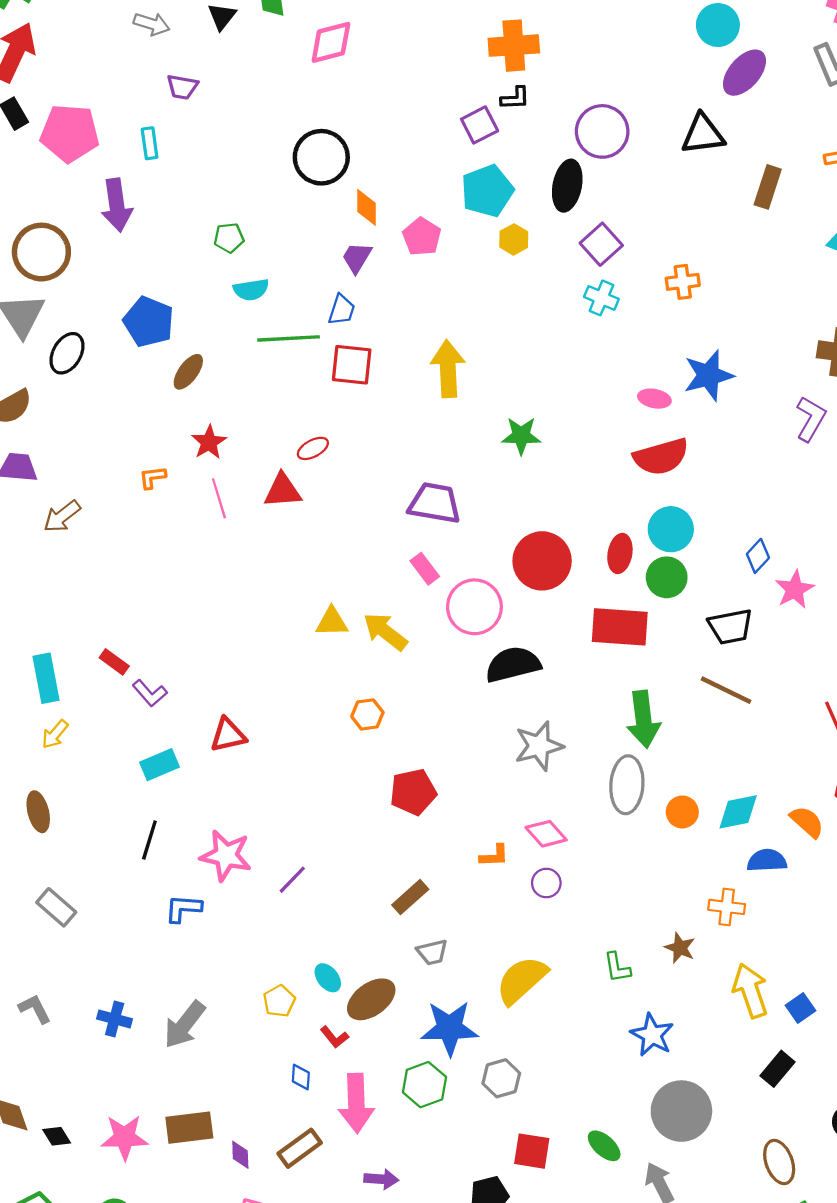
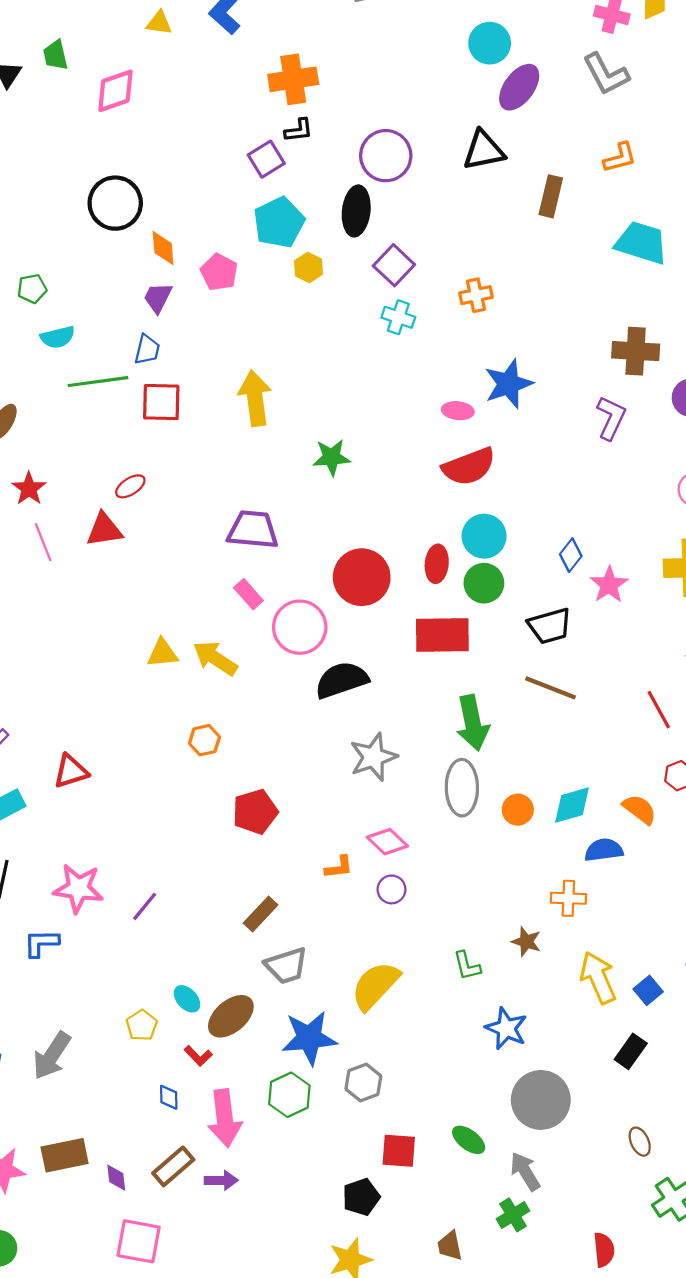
gray trapezoid: (432, 952) -> (286, 966), size x1.4
brown ellipse: (779, 1162) -> (640, 1142), size x0.7
purple arrow: (381, 1179) -> (221, 1180), moved

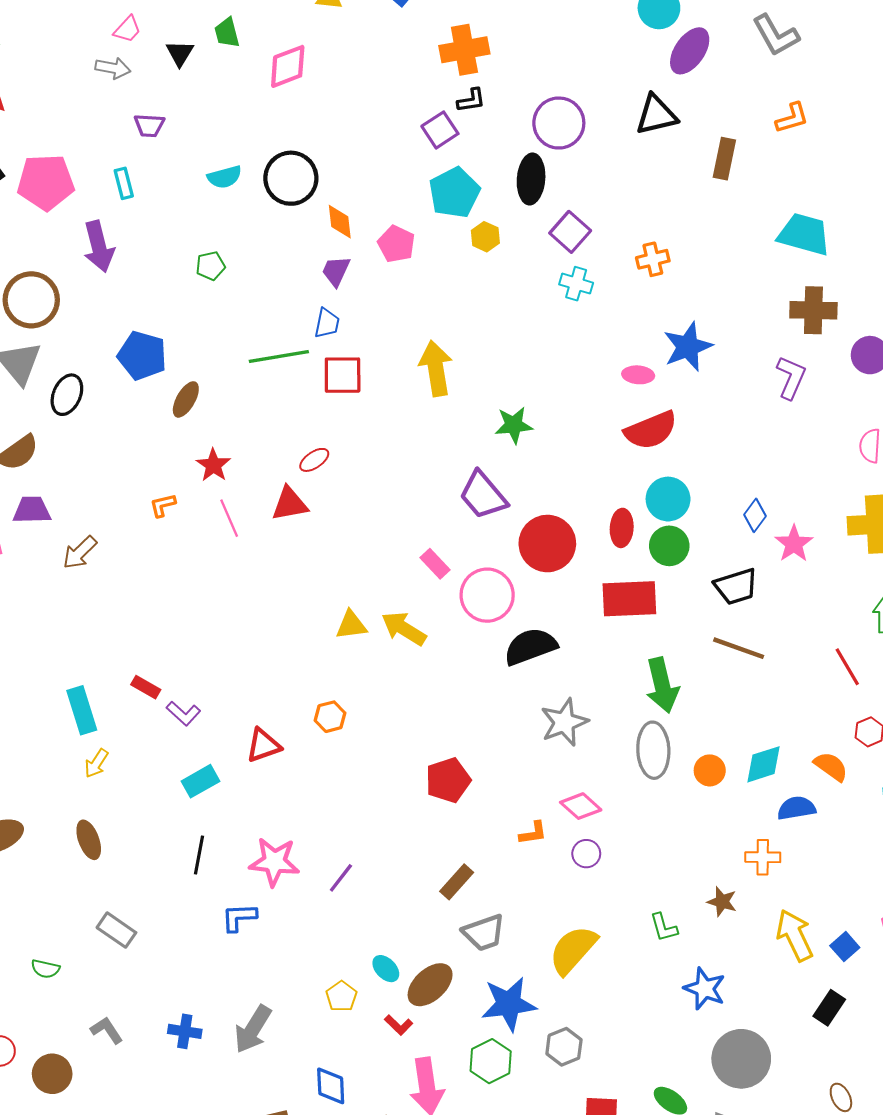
cyan trapezoid: (641, 243) -> (804, 234), moved
cyan semicircle: (58, 337) -> (225, 177), moved
purple trapezoid: (253, 530) -> (483, 495), moved, turned -134
orange hexagon: (204, 740) -> (330, 717), moved
blue diamond: (169, 1097) -> (331, 1086), moved, size x1.5

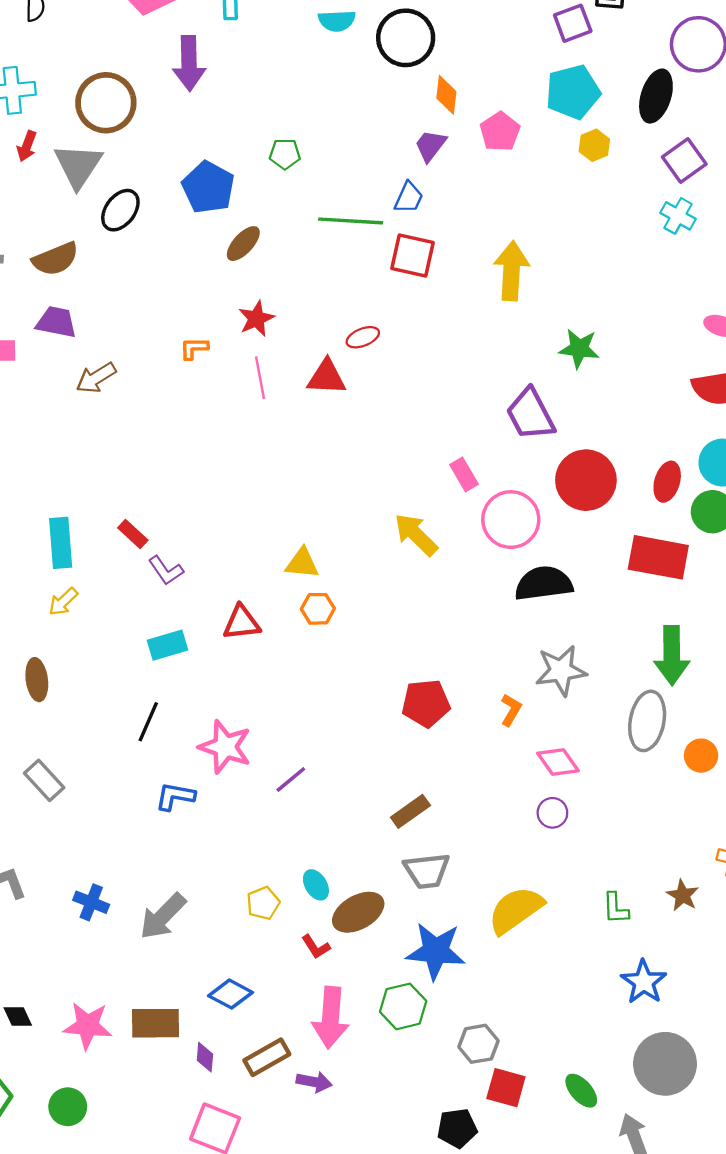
green pentagon: (211, 266) -> (285, 154), moved
yellow triangle: (351, 625) -> (302, 563), moved
orange L-shape: (533, 833) -> (511, 710), moved, turned -64
gray hexagon: (564, 1047) -> (478, 1044), moved
blue diamond: (331, 1086) -> (230, 994), turned -72

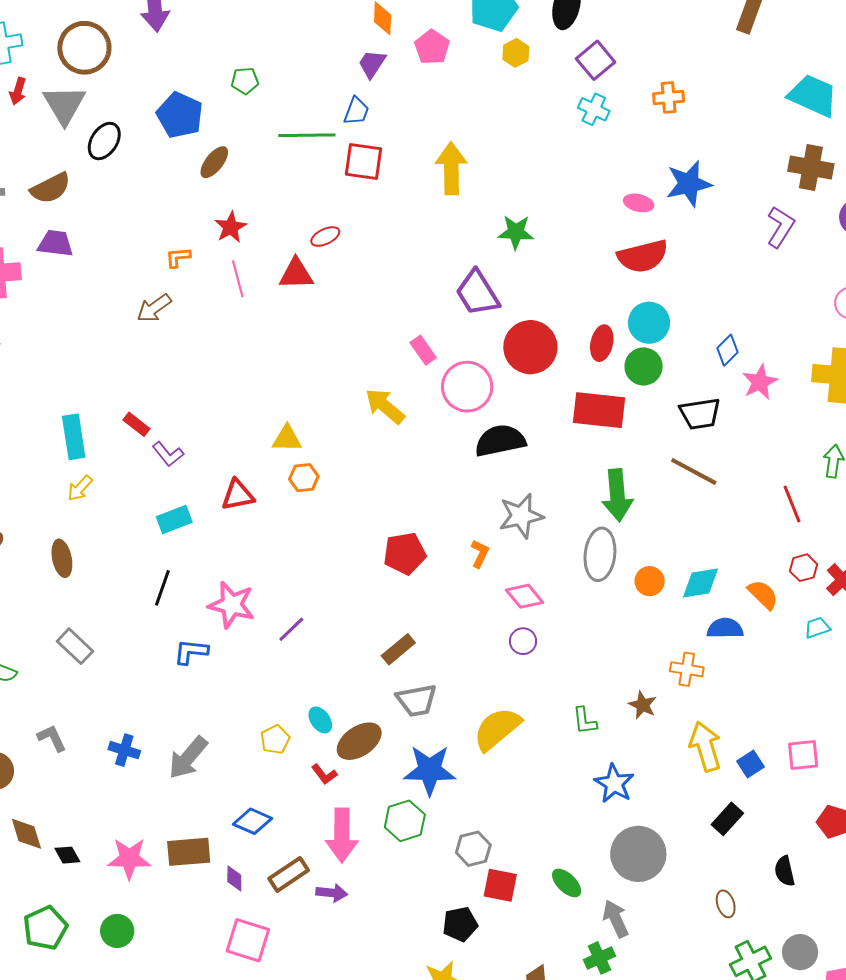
brown arrow: (96, 378) -> (154, 308), moved

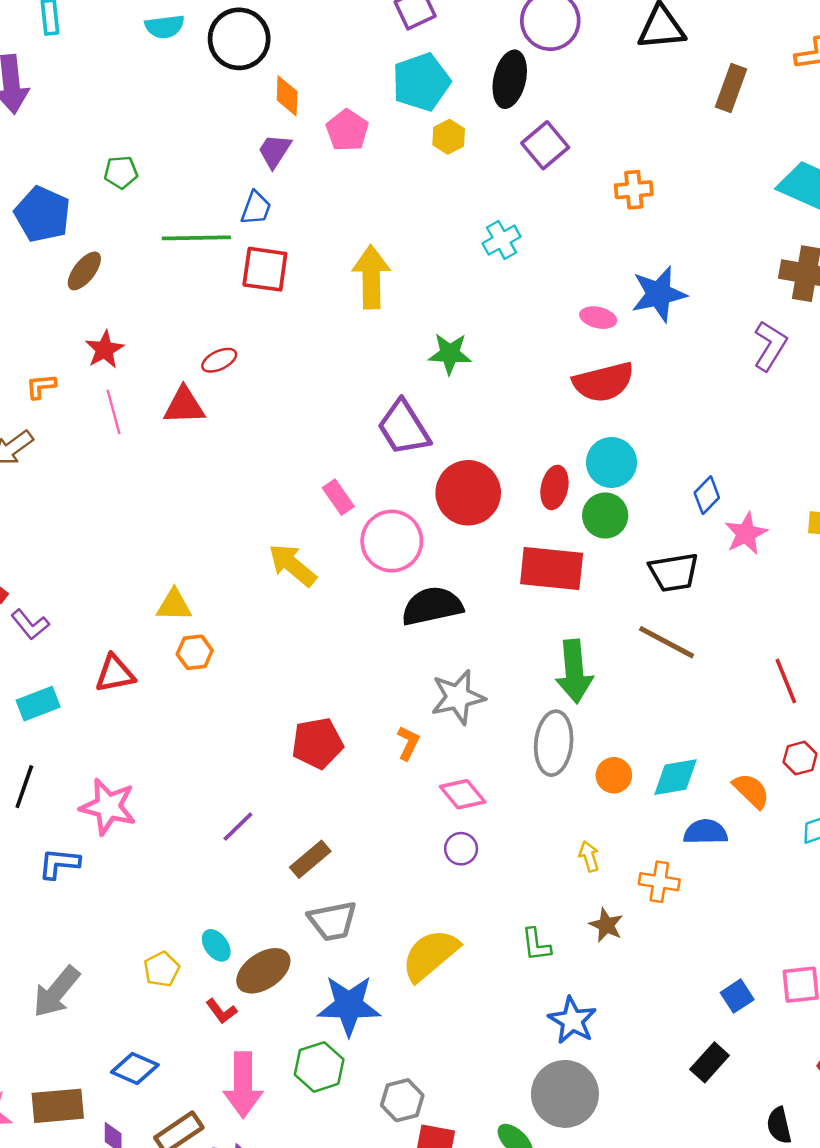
cyan cross: (594, 109) -> (502, 240), moved, turned 36
purple line: (291, 629) -> (238, 827), moved
yellow arrow: (705, 747) -> (589, 856), moved, size x0.5
gray circle: (638, 854) -> (565, 1094), moved

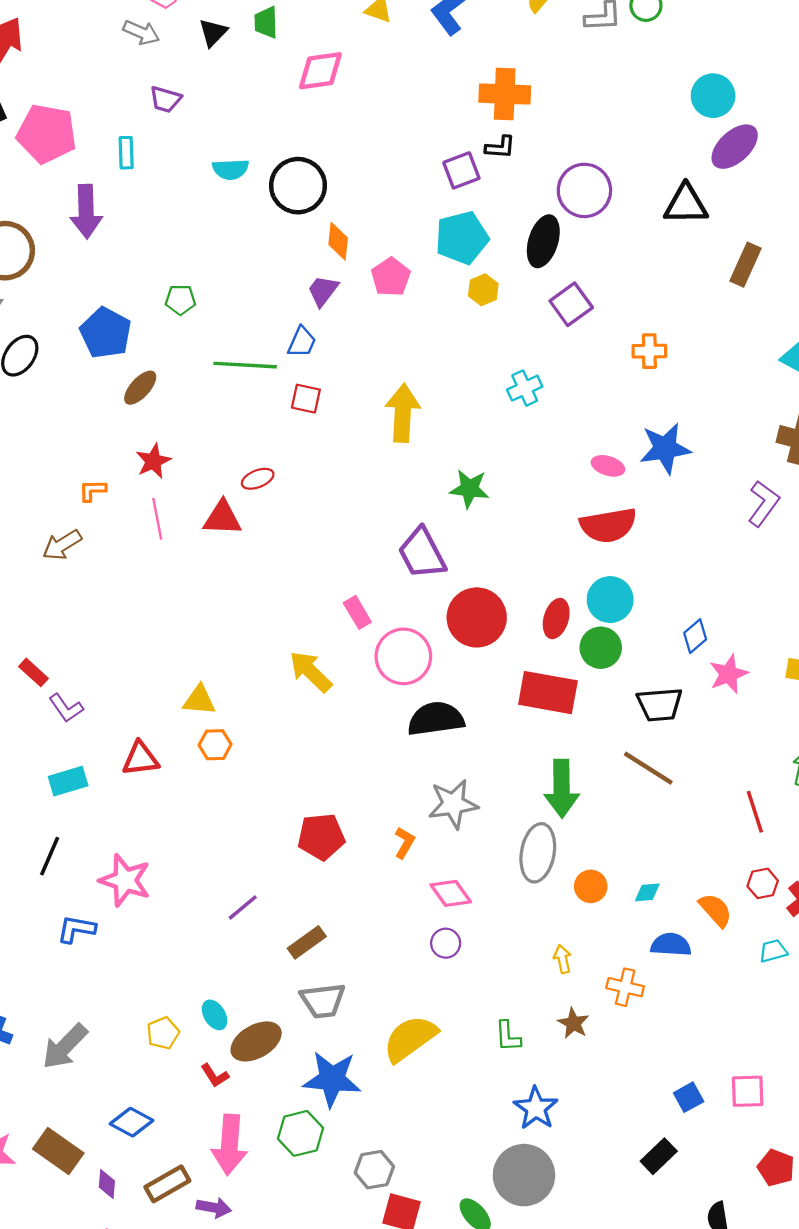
red square: (265, 269) -> (306, 399), size x0.7
cyan diamond: (676, 777) -> (647, 892), size x0.6
brown rectangle: (58, 1106) -> (58, 1151), turned 36

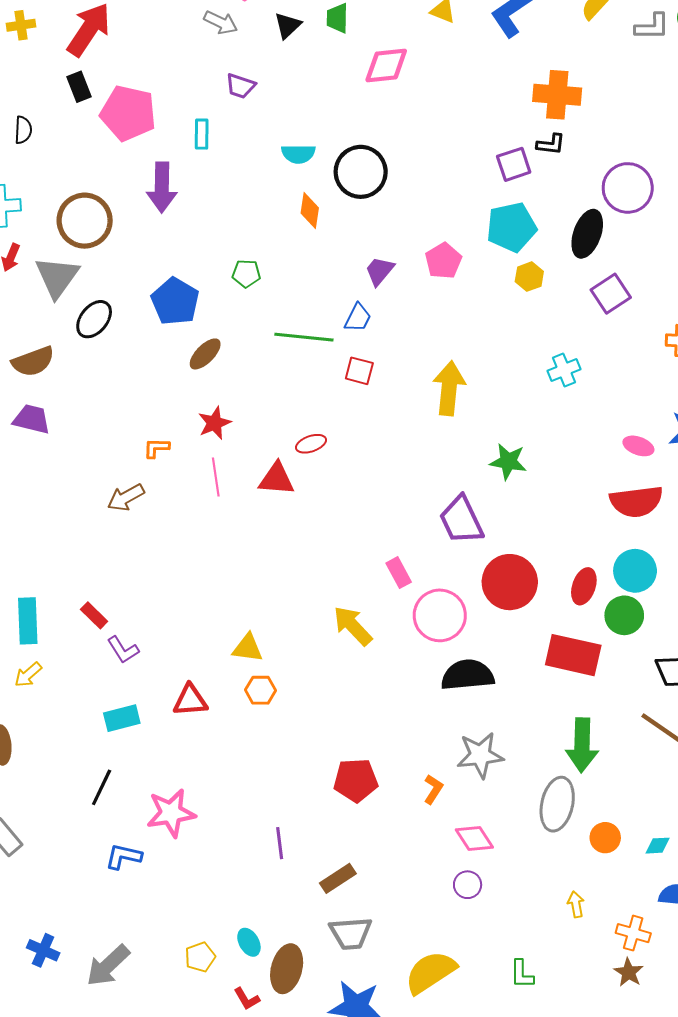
orange diamond: (338, 241) -> (310, 211), moved
pink star: (125, 880) -> (171, 813), turned -30
purple line: (243, 907) -> (280, 843), turned -60
brown star: (573, 1023) -> (629, 972), moved
brown ellipse: (256, 1041) -> (287, 969), turned -48

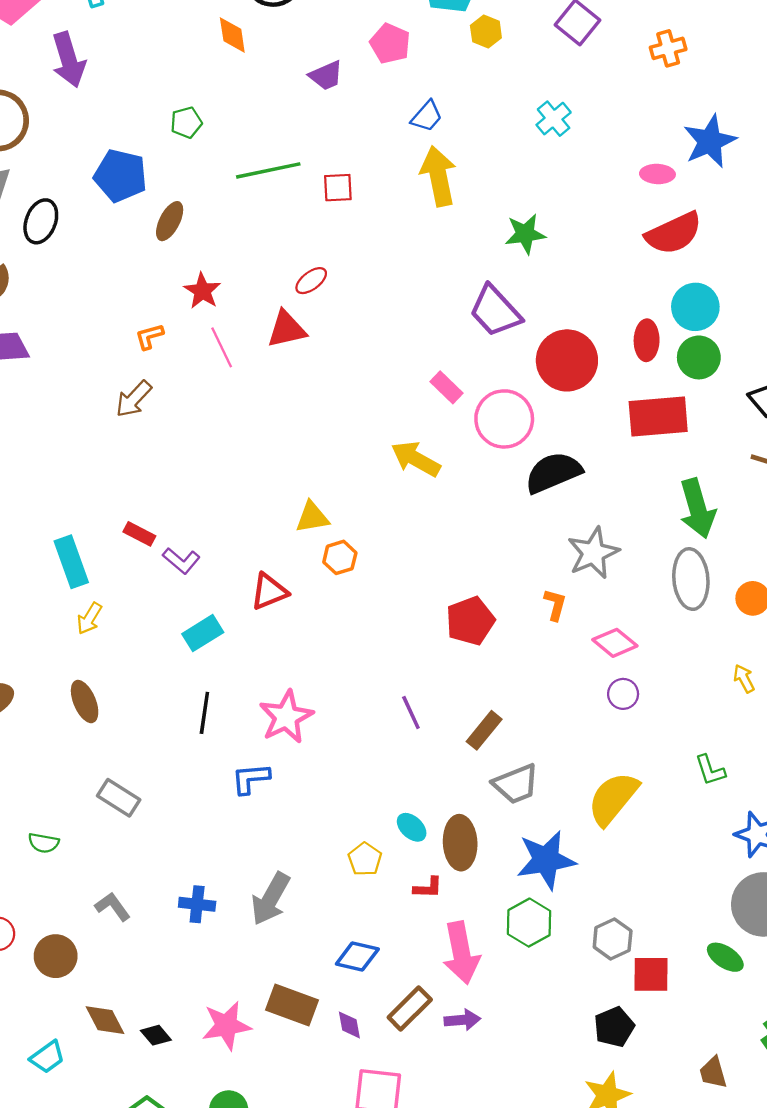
purple trapezoid: (380, 271) -> (326, 76), turned -136
blue trapezoid: (358, 318) -> (427, 116), moved, turned 32
red L-shape: (247, 999) -> (428, 888), turned -40

